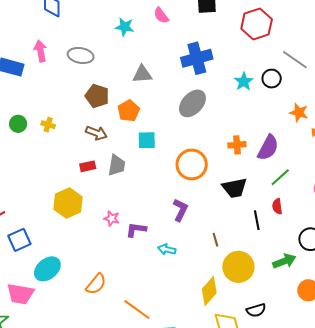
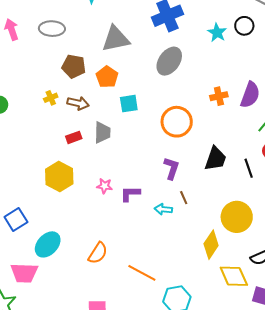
gray triangle: (142, 74) -> (116, 39), size x1.4
yellow cross: (48, 125) -> (51, 98), moved, turned -32
black trapezoid: (235, 188) -> (215, 159), moved, turned -52
brown line: (215, 240) -> (184, 198), moved

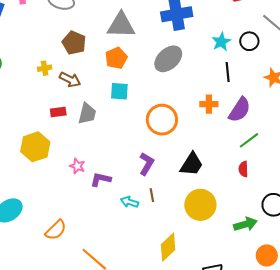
orange pentagon: (107, 77) -> (116, 58), moved
black line: (249, 168) -> (228, 72), moved
yellow circle: (237, 217) -> (200, 205), moved

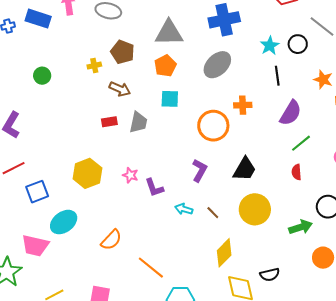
yellow cross: (45, 68) -> (94, 66), moved
orange cross: (209, 104) -> (243, 105), moved
yellow hexagon: (35, 147) -> (87, 173), moved
purple L-shape: (101, 179) -> (154, 188), turned -120
brown line: (152, 195) -> (213, 213), moved, turned -32

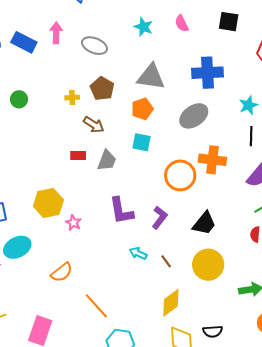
orange cross: (243, 105) -> (212, 160), size x1.5
pink star: (130, 175) -> (73, 223), moved
purple L-shape: (154, 188) -> (121, 211), moved, size x1.4

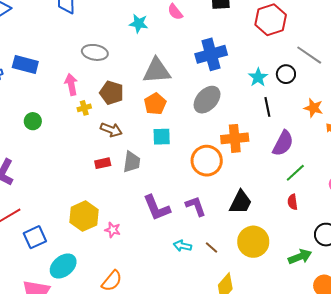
pink arrow: (56, 33) -> (71, 84), moved
purple L-shape: (160, 218) -> (196, 206), turned -45

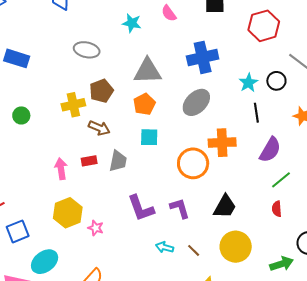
pink arrow: (71, 84) -> (61, 169), moved
brown pentagon: (112, 93) -> (101, 91), turned 30
yellow cross: (84, 108) -> (73, 105), size x1.6

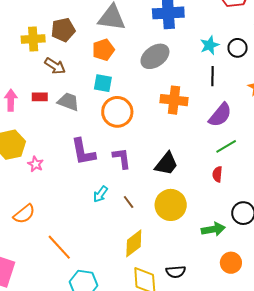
gray trapezoid: (118, 161) -> (68, 102), turned -90
orange circle: (193, 163) -> (117, 112), moved
cyan arrow: (165, 247) -> (100, 194), turned -78

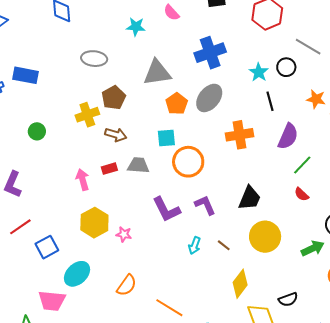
orange pentagon: (103, 50) -> (177, 104), moved
red semicircle: (217, 174) -> (302, 194), turned -35

